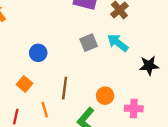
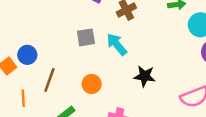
blue circle: (38, 53) -> (27, 55), moved
orange circle: (105, 96) -> (92, 84), moved

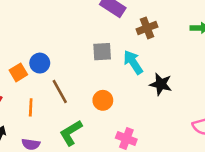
black star: (145, 76) -> (161, 84), moved
brown line: (49, 80) -> (60, 91), turned -55

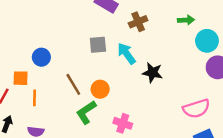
orange square: (18, 72) -> (21, 78), moved, turned 35
brown line: (60, 91) -> (73, 84), moved
green L-shape: (71, 133) -> (86, 112), moved

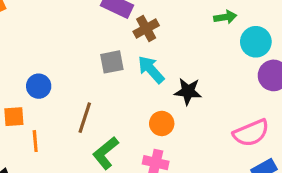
brown cross: (138, 22) -> (146, 28), moved
brown line: (73, 84) -> (85, 118), turned 55
orange circle: (100, 89) -> (162, 123), moved

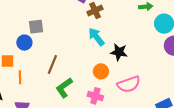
gray square: (112, 62) -> (36, 27), moved
pink semicircle: (251, 133) -> (129, 84), moved

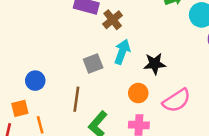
gray square: (36, 27) -> (93, 63), moved
cyan arrow: (96, 37) -> (122, 52), turned 72

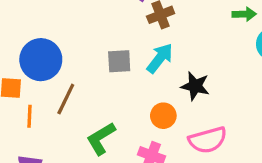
blue circle: (35, 81) -> (41, 60), size x1.6
brown line: (76, 99) -> (66, 99), moved

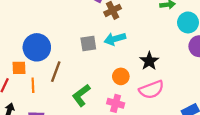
cyan arrow: (160, 58) -> (115, 39), turned -138
black star: (195, 86) -> (149, 61), moved, turned 30

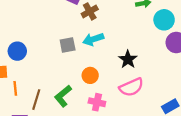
blue circle: (37, 47) -> (17, 51), size x0.7
brown line: (56, 72) -> (36, 100), moved
orange circle: (121, 76) -> (90, 75), moved

